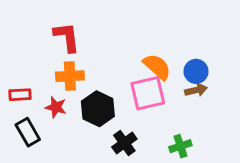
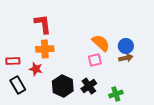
pink square: (148, 93) -> (95, 60), size x0.6
black hexagon: (98, 109) -> (63, 86), moved
black cross: (124, 143) -> (89, 86), moved

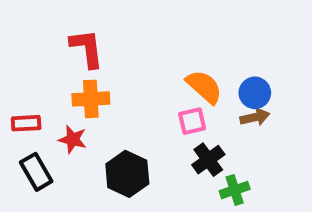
black cross: (89, 86) -> (208, 160), moved

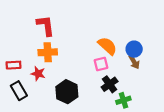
brown arrow: (255, 117) -> (134, 62), turned 72

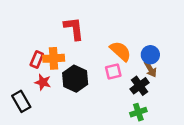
red L-shape: (46, 26) -> (74, 28), moved
red rectangle: (14, 65) -> (37, 60), moved, turned -64
black cross: (110, 84) -> (140, 86), moved
black hexagon: (67, 92) -> (75, 79), moved

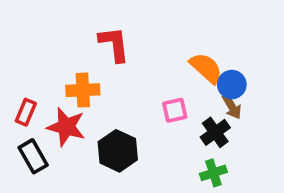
orange semicircle: (120, 51) -> (206, 68), moved
red rectangle: (37, 60) -> (26, 112), moved
black hexagon: (75, 79) -> (118, 151), moved
red star: (43, 82) -> (66, 127), size x1.5

